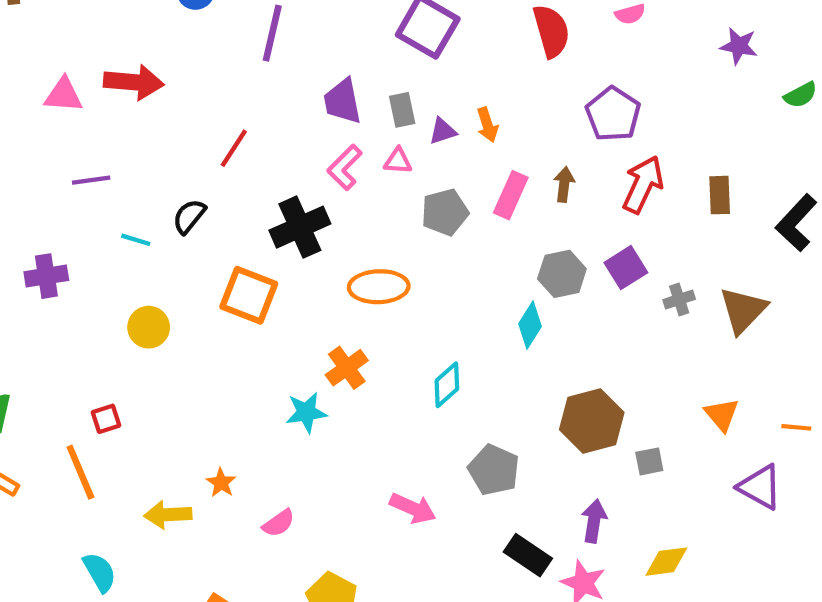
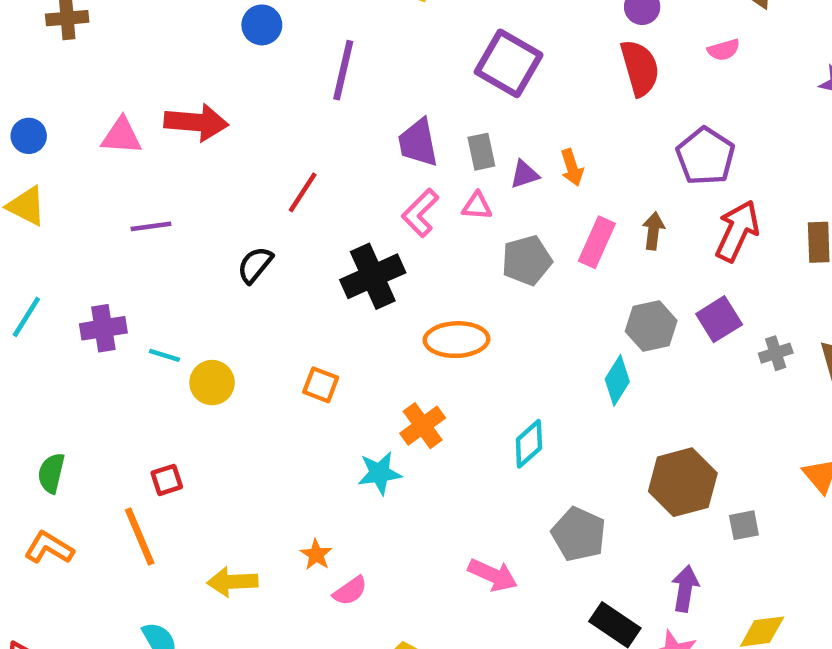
cyan line: (136, 240) -> (164, 355), moved
orange square: (249, 295) -> (321, 385), moved, size x0.6
orange star: (221, 483) -> (316, 555), moved

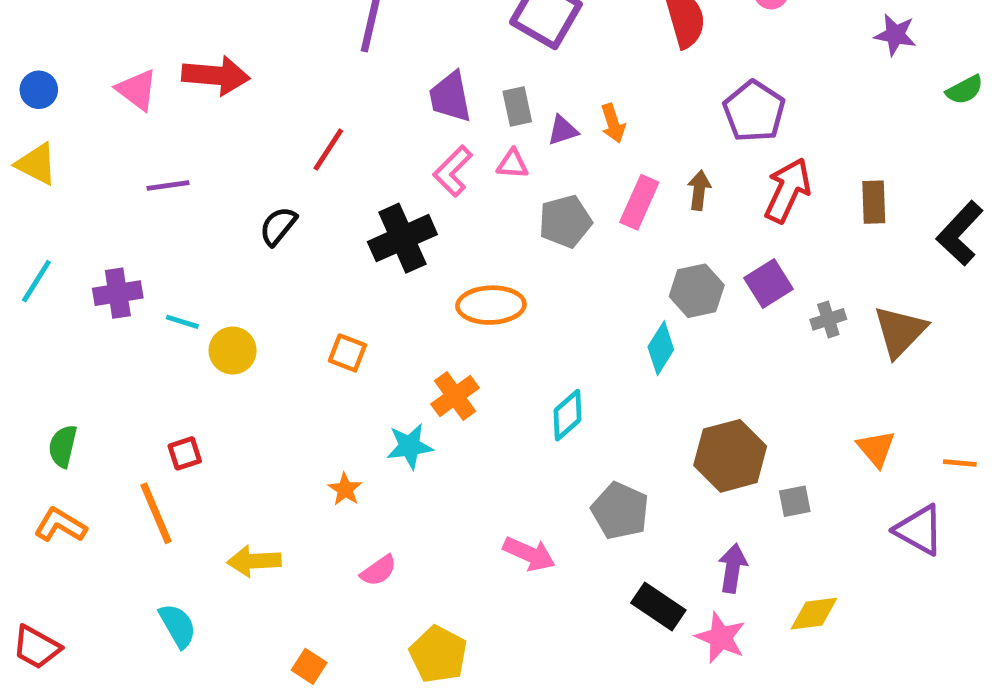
pink triangle: (121, 136) -> (137, 90), turned 33
orange star: (316, 555) -> (345, 489), moved

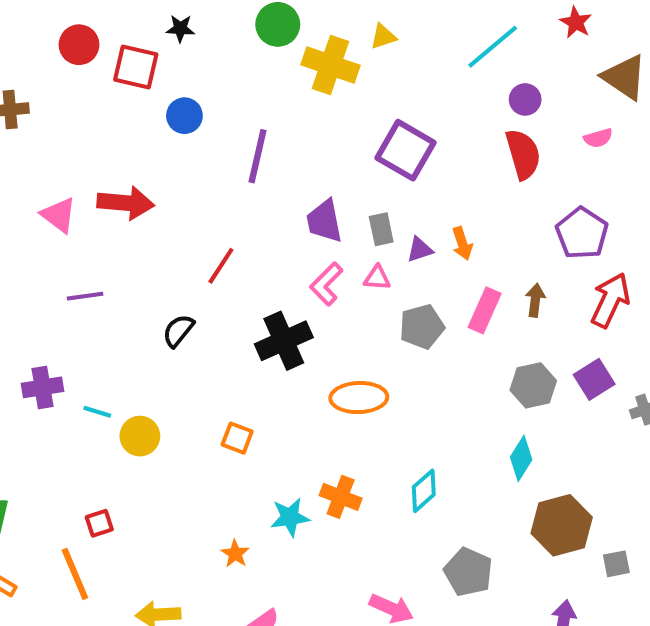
cyan diamond: (661, 348) -> (521, 458), moved
orange cross: (455, 396) -> (341, 497), moved, turned -33

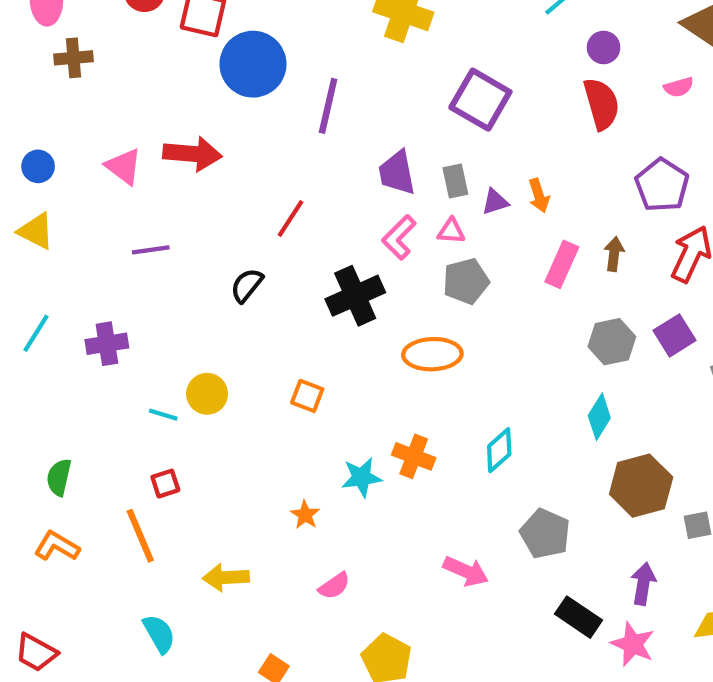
blue circle: (184, 116) -> (253, 64), size x1.8
gray pentagon: (422, 327) -> (466, 281), moved
cyan line: (97, 412) -> (163, 415), moved

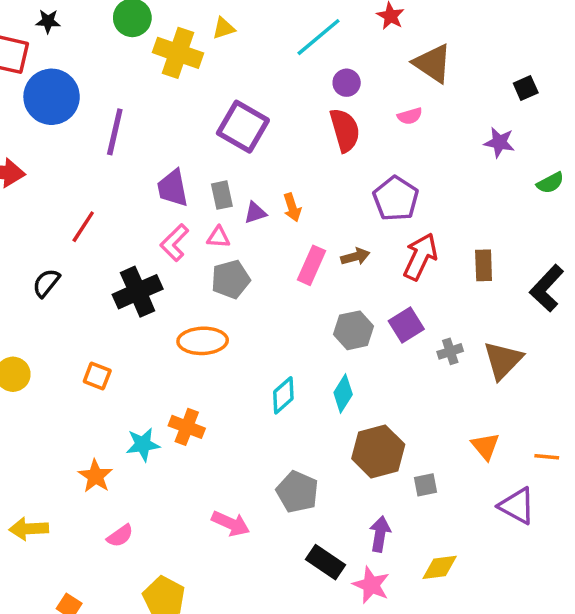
brown arrow: (614, 254) -> (355, 257), turned 68
cyan diamond: (499, 450) -> (283, 395), moved
orange star: (305, 515) -> (95, 476), size x1.4

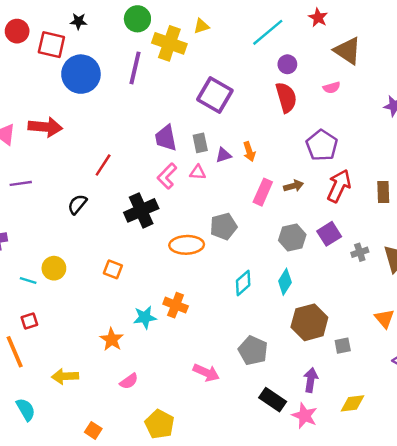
purple line: (115, 132) -> (135, 68), moved
gray pentagon: (231, 279) -> (223, 226), moved

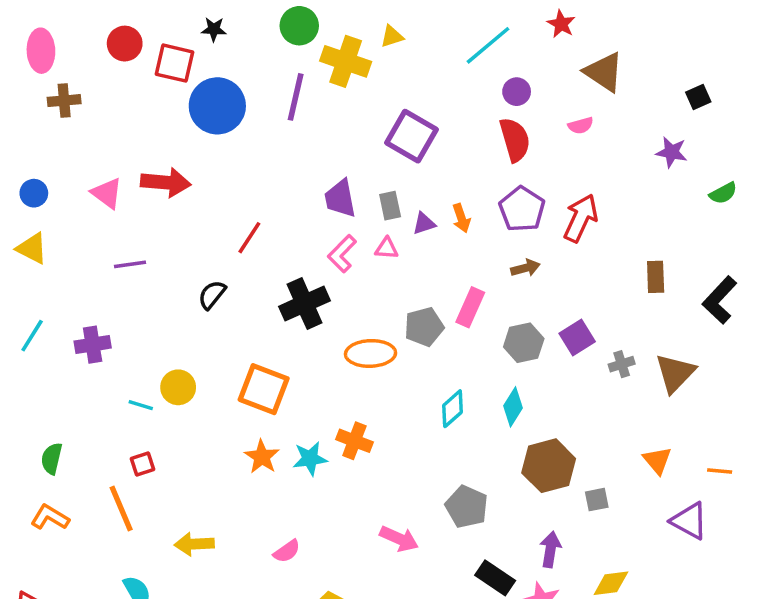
purple pentagon: (322, 145) -> (522, 209), moved
red arrow: (339, 186) -> (581, 218), moved
pink rectangle: (263, 192) -> (470, 307), moved
orange square: (113, 269) -> (264, 389), size x1.8
orange star: (112, 339) -> (262, 457), moved

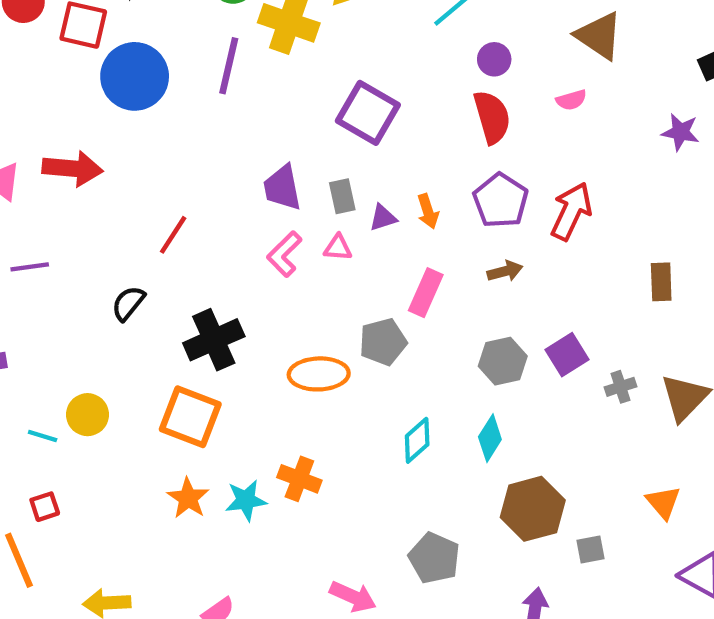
black cross: (305, 304) -> (214, 340), moved
pink rectangle: (470, 307) -> (426, 293), moved

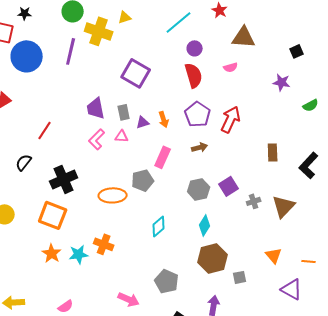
brown triangle: (599, 36) -> (244, 37), turned -30
cyan diamond: (490, 438) -> (205, 225), moved

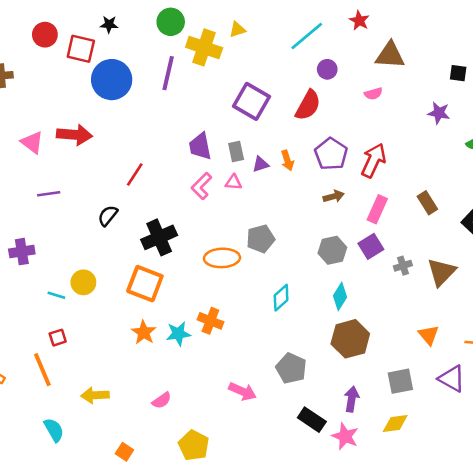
black square: (297, 51) -> (458, 73), turned 32
red semicircle: (194, 75) -> (308, 105), moved, turned 45
brown rectangle: (273, 152) -> (427, 203), turned -30
pink rectangle: (163, 157) -> (377, 209), moved
gray square: (240, 277) -> (400, 381), moved, size x1.5

